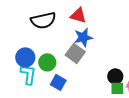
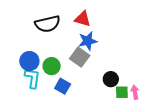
black circle: (115, 76) -> (111, 79), moved

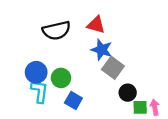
blue star: (88, 41) -> (102, 50), turned 30
gray square: (80, 57) -> (113, 68), moved

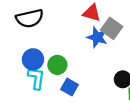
black semicircle: (56, 30) -> (30, 18), moved
gray square: (113, 68) -> (112, 28), moved

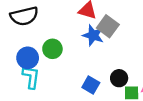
green circle: (57, 65) -> (52, 49), moved
blue square: (70, 87) -> (91, 85), moved

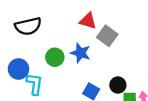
blue star: (93, 35) -> (80, 53), moved
blue circle: (28, 58) -> (18, 69), moved

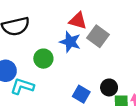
blue star: (80, 53) -> (70, 42), moved
cyan L-shape: (35, 84) -> (22, 86), turned -80

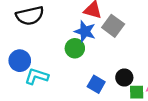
green circle: (43, 59) -> (75, 48), moved

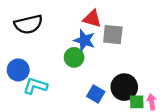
gray square: (113, 26) -> (113, 35), turned -30
black circle: (124, 78) -> (124, 87), size x1.5

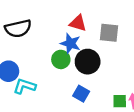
gray square: (113, 35) -> (109, 33), moved
black circle: (124, 87) -> (88, 62), moved

